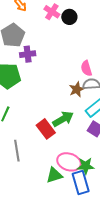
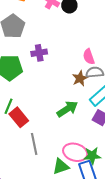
purple cross: (28, 54) -> (39, 53), moved
red rectangle: (46, 129) -> (19, 117), moved
gray line: (17, 151) -> (34, 144), moved

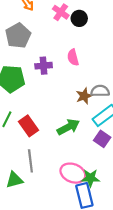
pink semicircle: (89, 57) -> (73, 57), moved
red rectangle: (19, 117) -> (28, 126), moved
green triangle: (61, 166) -> (14, 180), moved

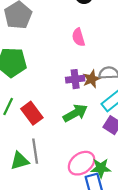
purple cross: (44, 66) -> (75, 79), moved
pink ellipse: (73, 173) -> (82, 163), turned -55
green triangle: (14, 180) -> (20, 161), moved

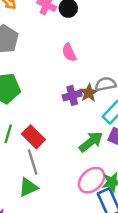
green arrow: (75, 113) -> (91, 142), moved
gray line: (35, 151) -> (33, 162), moved

